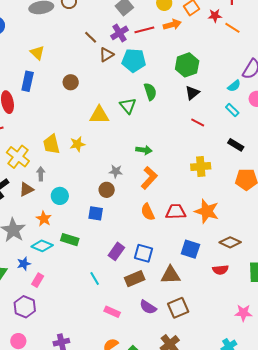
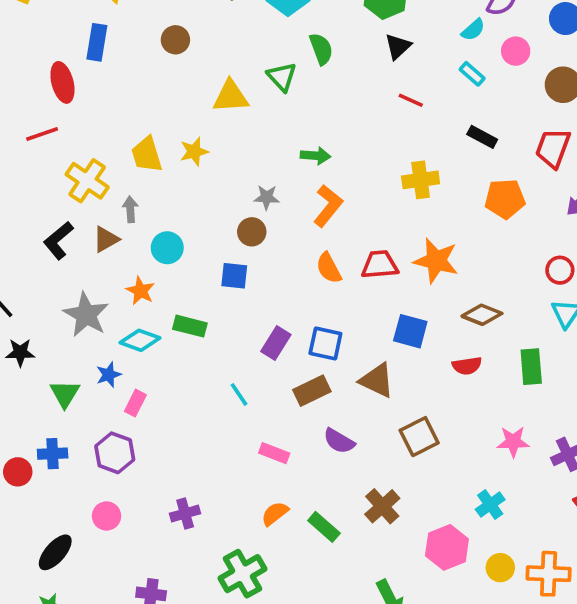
brown triangle: (171, 275) -> (377, 380), turned 30
brown square: (178, 308) -> (419, 437), moved

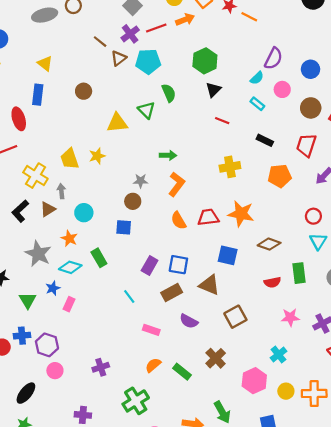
green rectangle: (190, 326) -> (99, 258), turned 48
red semicircle: (467, 366) -> (272, 282), moved
purple hexagon: (115, 453) -> (47, 345), moved

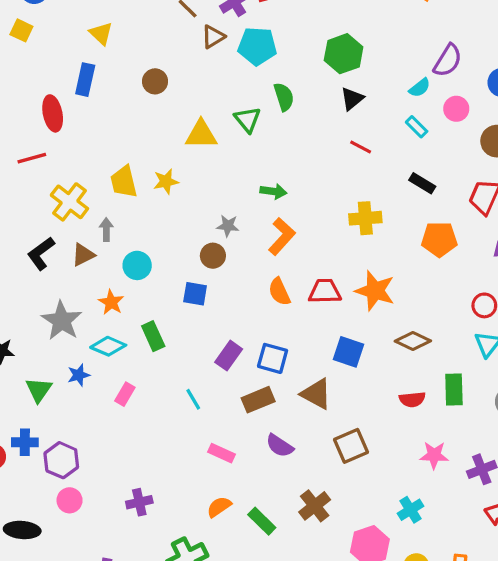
pink rectangle: (69, 304) -> (125, 394), moved
black ellipse: (26, 393) -> (22, 530), turned 50

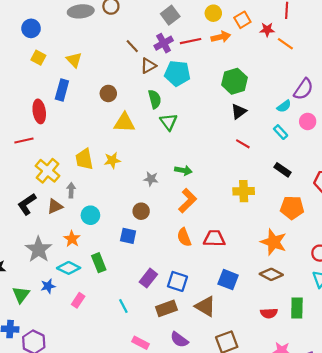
yellow square: (21, 30) -> (38, 58), moved
green semicircle: (284, 97) -> (155, 99), moved
yellow triangle: (201, 135) -> (124, 123), moved
gray star: (228, 226) -> (151, 179), moved
orange star: (375, 291) -> (274, 242), moved

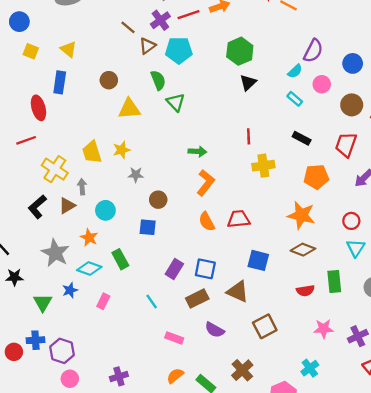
red line: (243, 144) -> (249, 136), moved, turned 64
gray star: (151, 179) -> (136, 175), moved

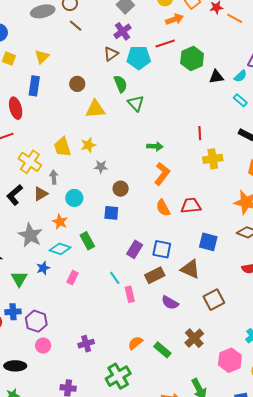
red line: (189, 15) -> (165, 44), moved
brown line: (128, 27) -> (76, 26), moved
yellow triangle: (68, 49) -> (42, 57), turned 35
black triangle: (248, 82) -> (216, 77), moved, turned 35
pink rectangle: (174, 338) -> (130, 294), moved, turned 56

